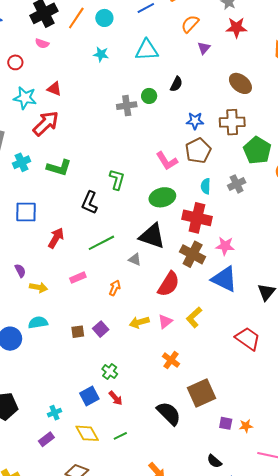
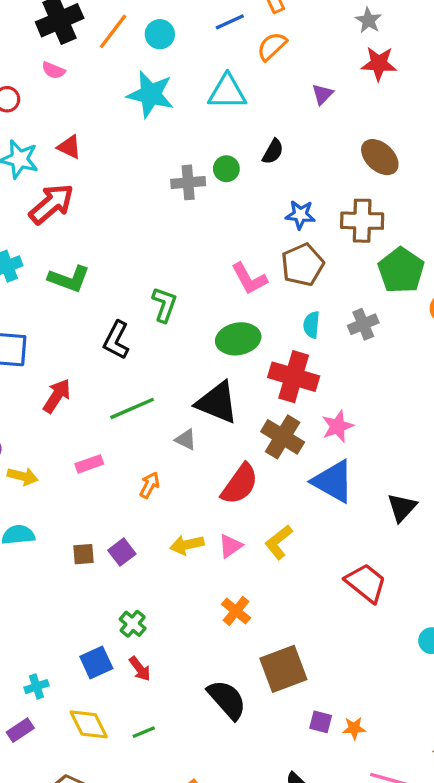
orange semicircle: (190, 24) -> (272, 46), moved
cyan star: (101, 54) -> (150, 94), size x1.8
pink star: (225, 246) -> (338, 426), turned -30

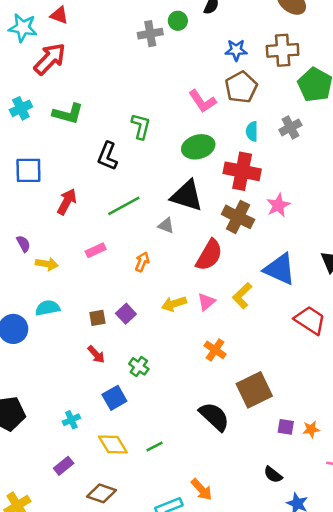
blue triangle: (333, 481) -> (280, 269), moved
red arrow: (140, 669) -> (96, 354), moved
purple rectangle: (20, 730) -> (64, 466), moved

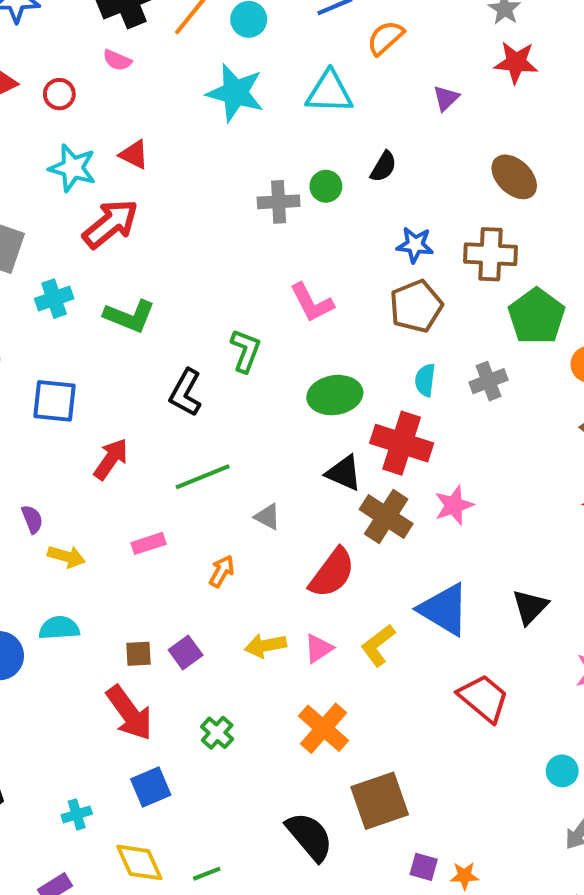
pink L-shape: (202, 101) -> (312, 303), moved
black triangle: (187, 196) -> (344, 473), moved, size x0.7
orange cross: (215, 350) -> (323, 728), size x1.4
red arrow: (96, 354) -> (129, 713), size x1.8
green cross: (139, 366) -> (217, 733), moved

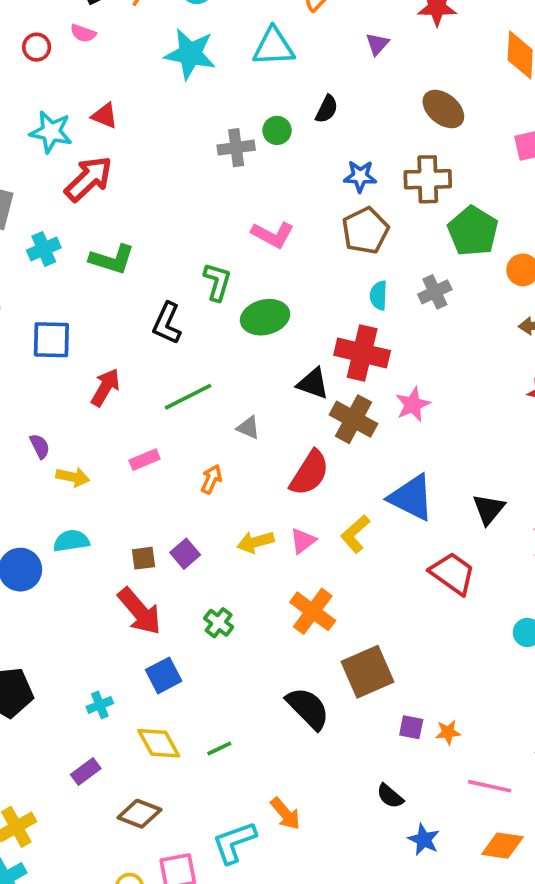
red circle: (59, 94) -> (37, 47), moved
pink L-shape: (312, 303) -> (273, 235), turned -30
green ellipse: (335, 395) -> (265, 317), moved
black triangle: (530, 607) -> (489, 509), moved

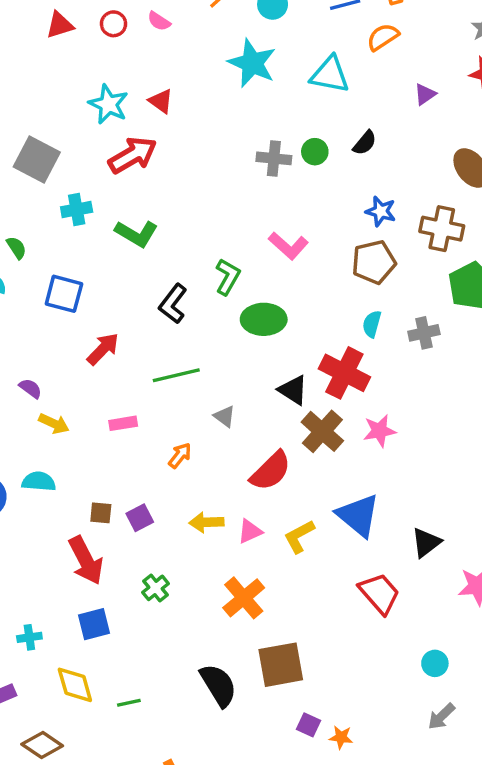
purple semicircle: (40, 446) -> (30, 388), turned -40

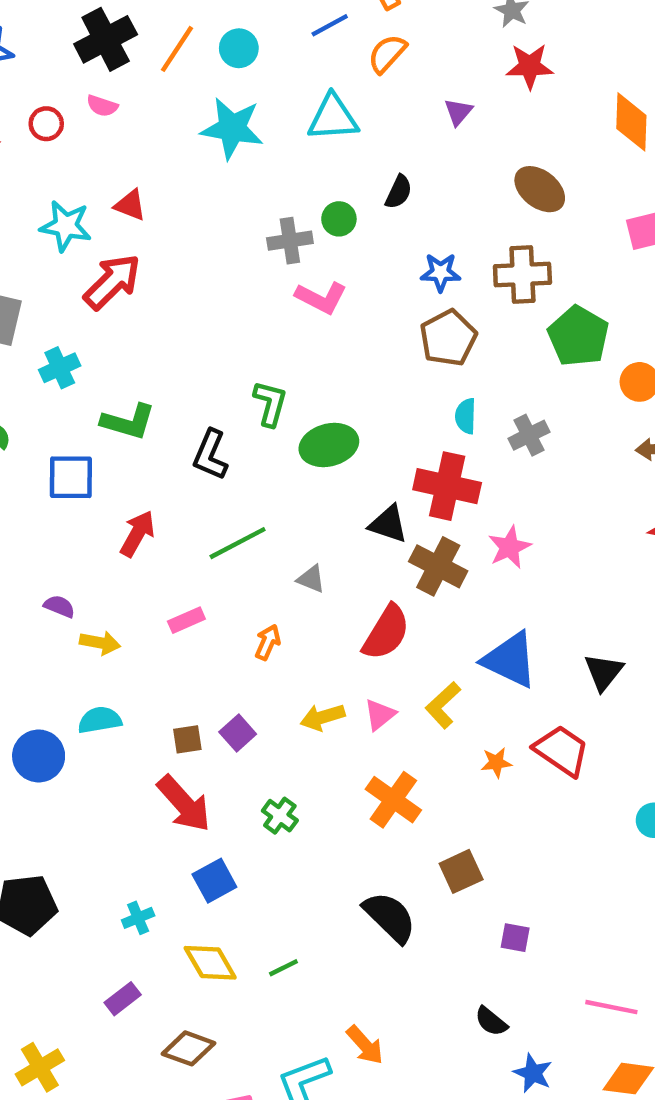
green L-shape: (136, 234) -> (128, 422), moved
pink L-shape: (288, 246) -> (321, 298), moved
gray cross: (424, 333) -> (529, 435), moved
brown square: (281, 665) -> (461, 871), size x0.7
orange star: (341, 737) -> (496, 763), moved

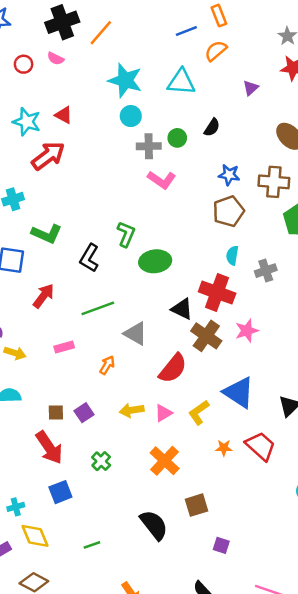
cyan circle: (239, 48) -> (131, 116), moved
gray triangle: (311, 579) -> (136, 334), size x1.5
yellow diamond: (210, 963) -> (35, 536), moved

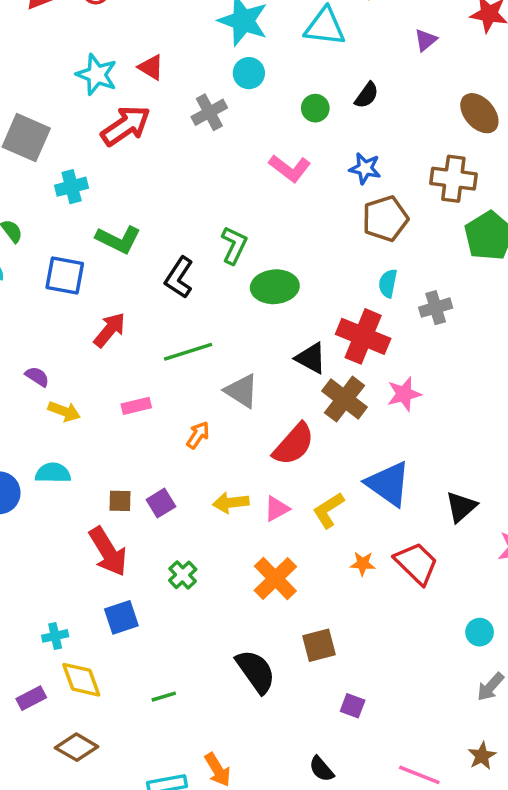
gray cross: (149, 146) -> (209, 112), moved, turned -30
blue star: (229, 175) -> (365, 168), moved

